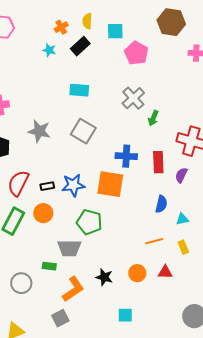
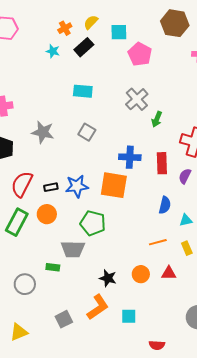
yellow semicircle: (87, 21) -> (91, 22), turned 42
gray square: (83, 131) -> (87, 132), size x0.7
orange L-shape: (73, 289) -> (98, 307), moved

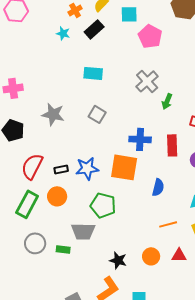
blue semicircle: (165, 205) -> (158, 187), moved
gray circle: (25, 284) -> (35, 243), moved

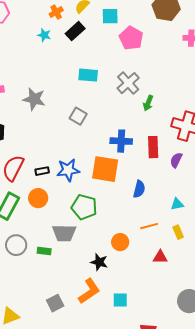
cyan rectangle: (93, 73) -> (88, 75), moved
gray star: (53, 114) -> (34, 99), moved
orange circle: (151, 256) -> (120, 242), moved

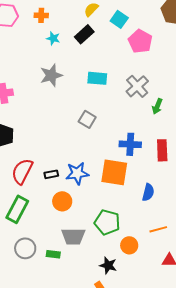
orange cross: (56, 12) -> (41, 15), moved, turned 32
cyan square: (110, 16) -> (119, 19), turned 36
gray star: (34, 99) -> (51, 75), moved, turned -30
orange circle: (38, 198) -> (62, 201), moved
green pentagon: (84, 207) -> (107, 222), moved

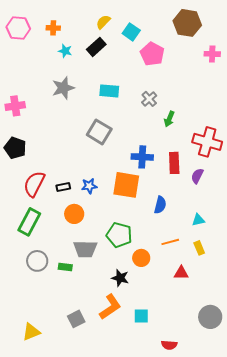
gray cross: (137, 86) -> (149, 99), size x0.7
gray square: (87, 119) -> (99, 132), size x1.4
blue star: (77, 173) -> (89, 186), size x0.7

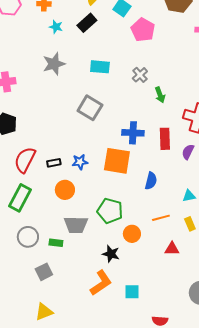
green arrow: (169, 119) -> (160, 95), turned -42
gray square: (76, 319) -> (44, 272), moved
yellow triangle: (31, 332) -> (44, 312), moved

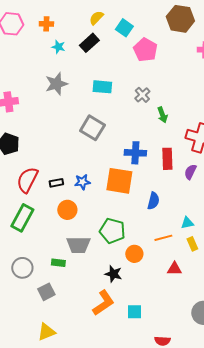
cyan triangle: (189, 196) -> (187, 223), moved
gray circle: (28, 237) -> (22, 268), moved

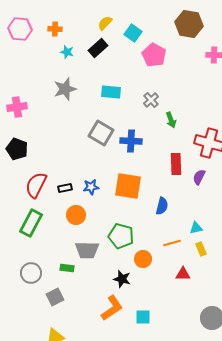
blue cross: (135, 153) -> (131, 141), moved

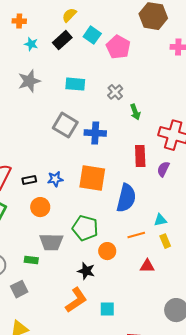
cyan square: (133, 33) -> (92, 35), moved
blue semicircle: (162, 206) -> (126, 198), size x1.6

